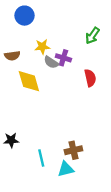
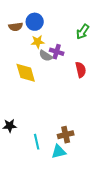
blue circle: (24, 16) -> (35, 22), moved
brown semicircle: (12, 56) -> (16, 27), moved

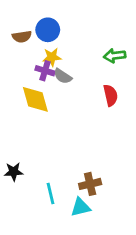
green arrow: (83, 32) -> (115, 56), moved, turned 49
purple cross: (57, 52) -> (45, 71), moved

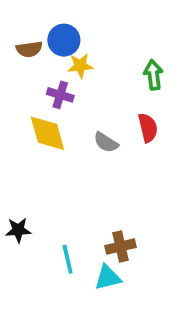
green arrow: (115, 56) -> (153, 75), turned 90
yellow star: (52, 57) -> (80, 66), moved
gray semicircle: (63, 76) -> (106, 142), moved

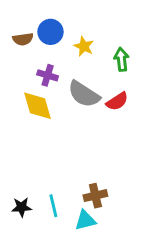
yellow star: (80, 66) -> (84, 46), moved, turned 30
red semicircle: (148, 128) -> (117, 101), turned 70
gray semicircle: (106, 142) -> (84, 94), moved, size x1.6
black star: (18, 230) -> (22, 207), moved

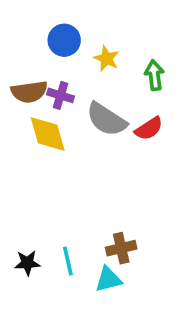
brown semicircle: (23, 39) -> (29, 92), moved, size x1.4

